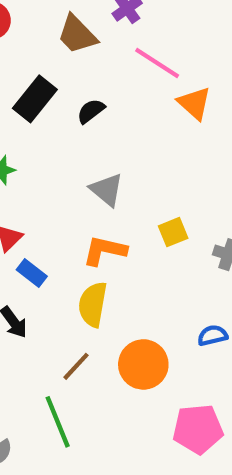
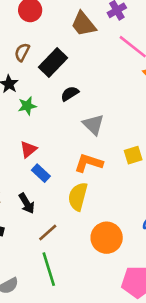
black semicircle: (91, 111) -> (70, 94), moved
brown line: (76, 366) -> (48, 232), moved

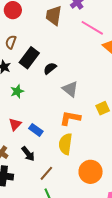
brown trapezoid: (83, 24) -> (54, 15), turned 55
black rectangle: (53, 63) -> (29, 58), moved
green star: (27, 106) -> (17, 91), moved
red triangle: (28, 149) -> (15, 124), moved

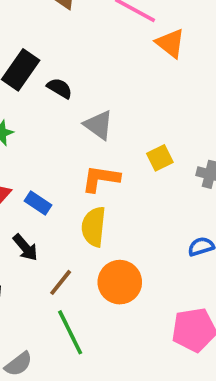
black semicircle: (50, 68) -> (60, 88), turned 72
orange circle: (91, 172) -> (120, 282), moved

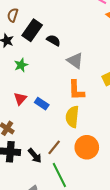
orange L-shape: (101, 179) -> (76, 90), turned -100
black arrow: (25, 247) -> (35, 156), moved

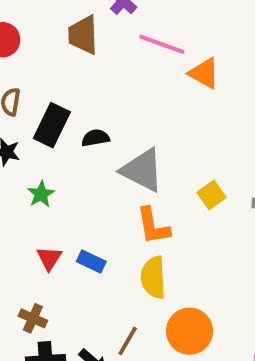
black semicircle: (54, 40) -> (95, 138), turned -32
gray triangle: (75, 61) -> (142, 170), size x1.4

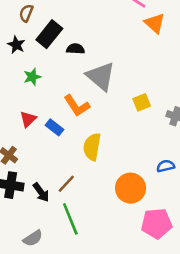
orange L-shape: (153, 226) -> (77, 106), moved, turned -36
orange circle: (189, 331) -> (131, 188), moved

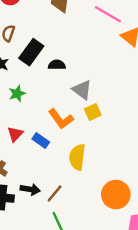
gray triangle: (101, 76) -> (82, 90), size x0.7
yellow square: (142, 102) -> (93, 112), moved
black arrow: (41, 192) -> (30, 189), moved, turned -42

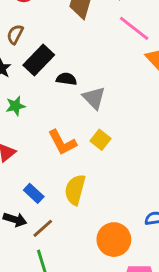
gray triangle: (82, 90) -> (94, 98), moved
yellow square: (93, 112) -> (100, 140), turned -35
blue rectangle: (41, 141) -> (34, 193), moved

